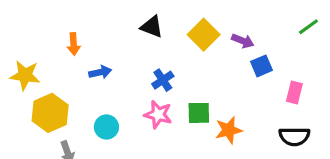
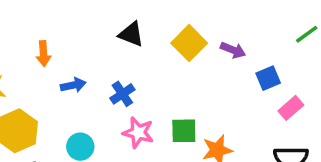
blue square: (261, 66) -> (268, 78), moved
blue cross: (163, 80) -> (122, 94), moved
pink rectangle: (294, 93) -> (291, 108), turned 35

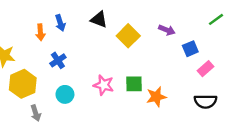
yellow square: (189, 43) -> (128, 36), moved
blue arrow: (73, 85) -> (60, 23), moved, turned 84
blue cross: (122, 94) -> (58, 60), moved

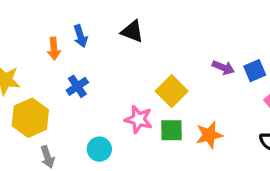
purple arrow: (167, 30) -> (223, 67), moved
yellow square: (128, 36) -> (172, 91), moved
green square: (134, 84) -> (172, 130), moved
cyan circle: (65, 94) -> (99, 149), moved

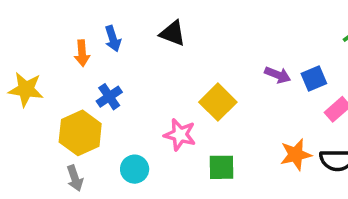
yellow hexagon: (30, 118) -> (80, 133), moved
green square: (172, 130) -> (222, 167), moved
orange star: (209, 135) -> (296, 155), moved

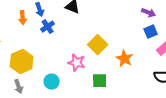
purple arrow: (278, 75) -> (149, 13), moved
blue cross: (109, 97) -> (48, 27), moved
orange star: (296, 155) -> (125, 59), moved, turned -30

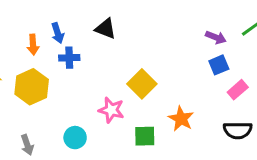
blue cross: (48, 27) -> (69, 58), turned 32
orange star: (125, 59) -> (181, 119), moved
yellow hexagon: (22, 62) -> (32, 87), moved

